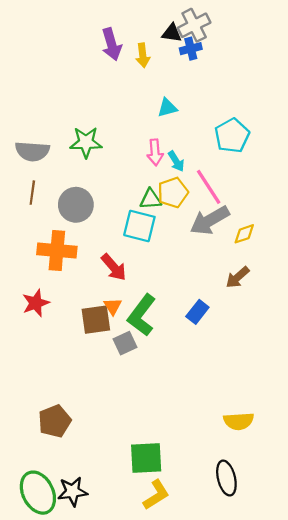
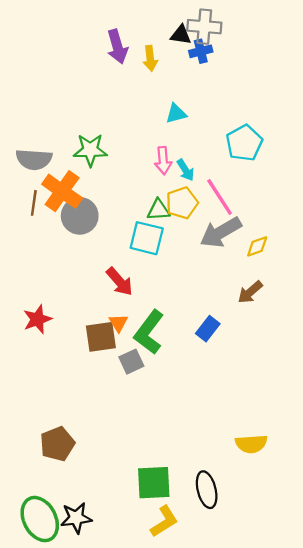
gray cross: (194, 25) -> (204, 27), turned 32
orange cross: (57, 251) -> (62, 191), moved, turned 30
black ellipse: (226, 478) -> (207, 490), moved

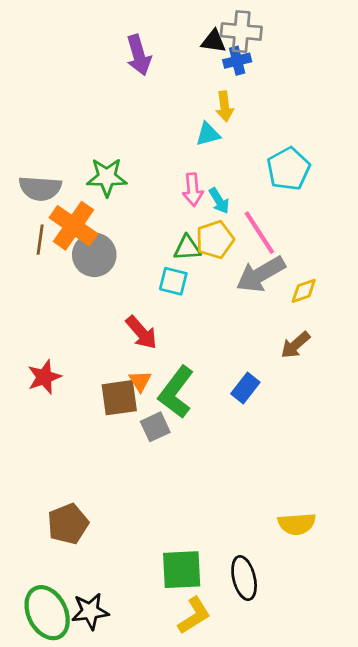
yellow arrow: (150, 58) -> (225, 106), moved
cyan square: (147, 238) -> (173, 281), size x0.7

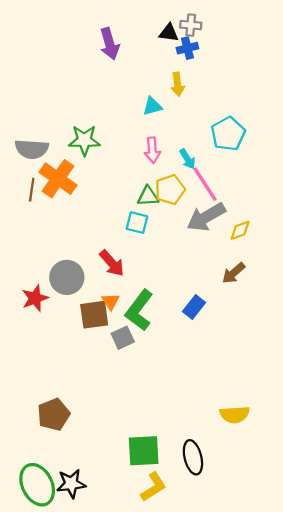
gray cross: (241, 32) -> (191, 25), size x0.7
cyan triangle: (208, 134) -> (152, 106), moved
cyan arrow: (219, 201) -> (187, 159), moved
gray circle: (94, 255) -> (67, 277), moved

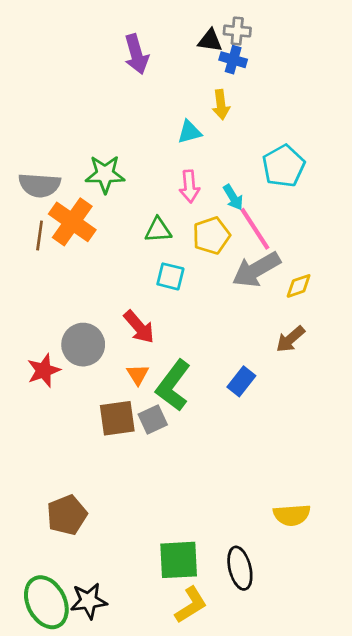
blue cross: (187, 48) -> (233, 60), turned 30
green triangle: (148, 196) -> (158, 230), moved
brown square: (94, 315) -> (117, 418), moved

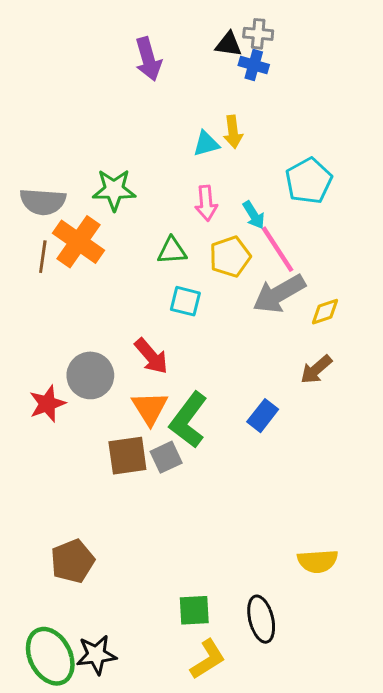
yellow arrow: (221, 105) -> (233, 132), moved
orange triangle: (138, 375) -> (150, 408), size x1.5
green square: (179, 560) -> (194, 610), size x0.7

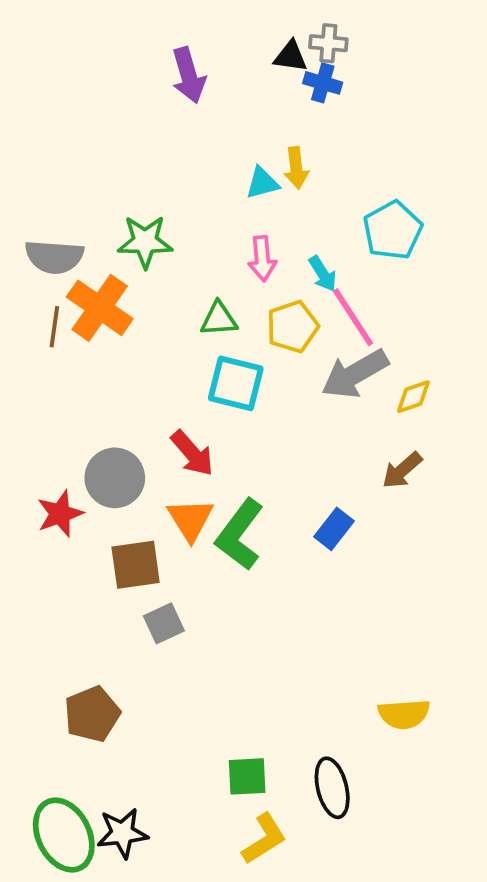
cyan square: (185, 301) -> (236, 383), size x1.4
brown square: (127, 456) -> (136, 565), moved
gray square: (166, 457) -> (164, 623), moved

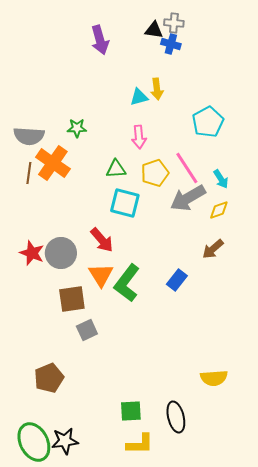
green star: (145, 242) -> (77, 128), size x0.7
cyan arrow: (323, 274) -> (221, 179), moved
red star: (60, 514) -> (32, 253), moved, turned -30
yellow L-shape: (264, 839) -> (140, 444), turned 32

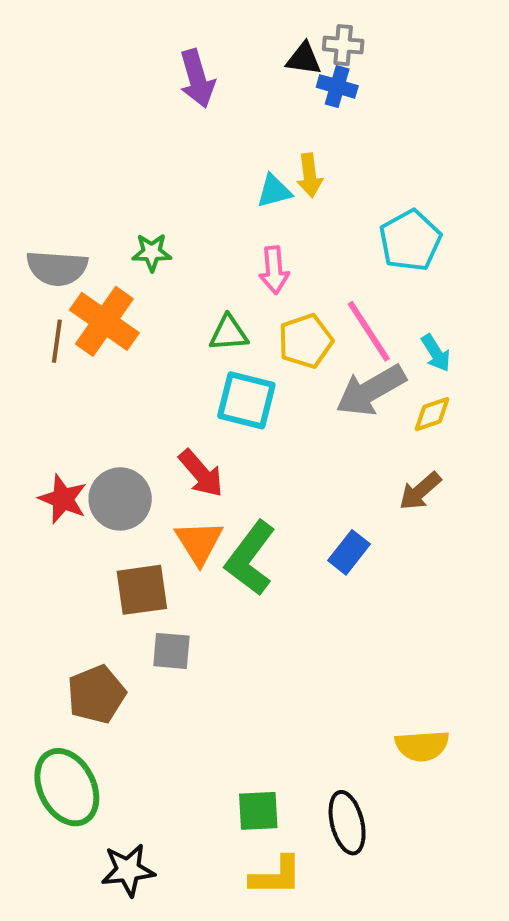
gray square: (87, 330) -> (171, 651), turned 30
brown pentagon: (49, 378) -> (96, 694), moved
green ellipse: (34, 442) -> (67, 787), moved

